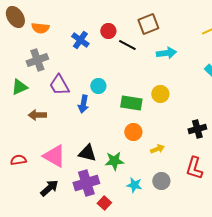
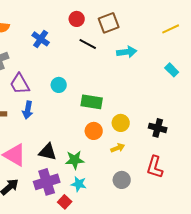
red circle: (108, 31) -> (77, 19), moved
yellow circle: (160, 94) -> (121, 123), moved
blue arrow: (83, 104) -> (28, 110), moved
black cross: (197, 129) -> (158, 128), turned 30
cyan star: (134, 185) -> (79, 184), moved

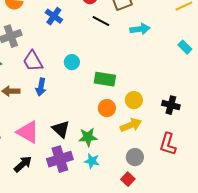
yellow arrow: (118, 148) -> (131, 125), size x1.5
black triangle: (48, 152) -> (61, 129), turned 30
red square: (65, 202) -> (128, 179), moved

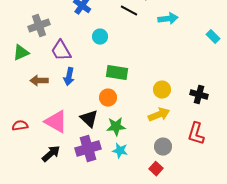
cyan circle: (72, 62) -> (100, 37), moved
green rectangle: (105, 79) -> (117, 73), moved
orange circle: (107, 108) -> (108, 98), moved

